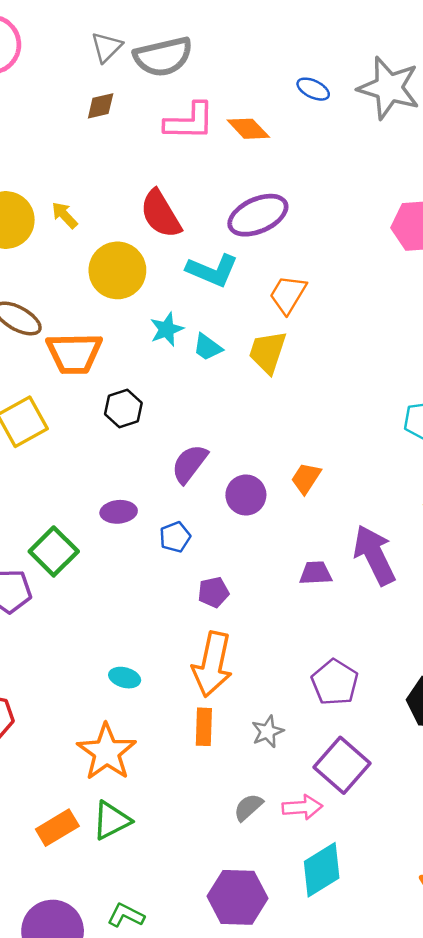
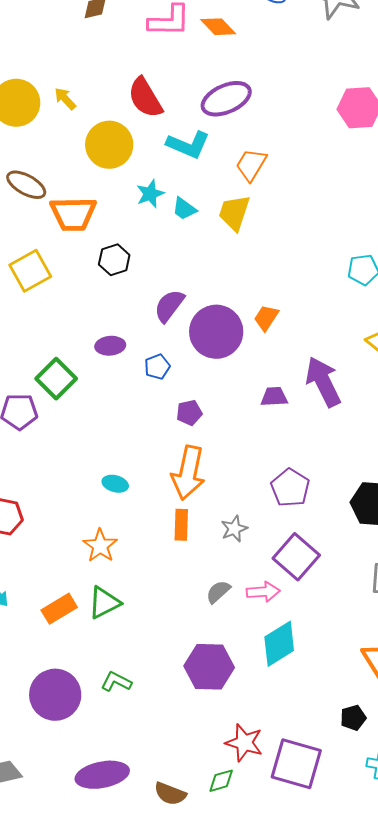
purple circle: (246, 495) -> (216, 332), size x1.6
orange star: (107, 752) -> (100, 546), size x0.7

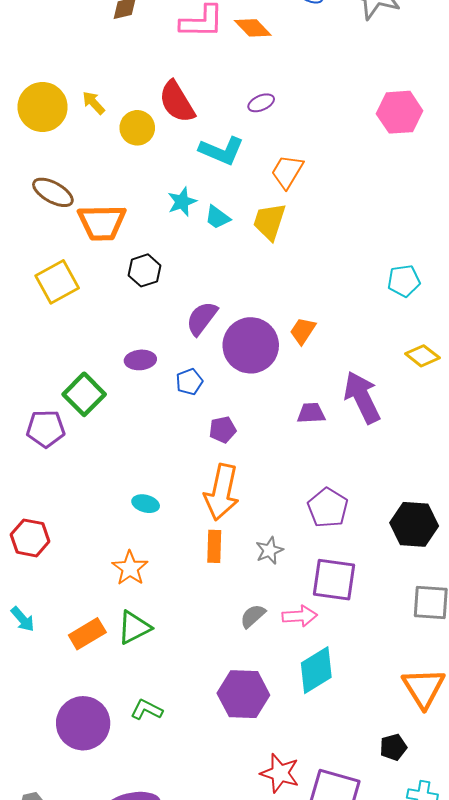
purple ellipse: (226, 99) -> (261, 103), size x0.5
yellow circle: (109, 145) -> (137, 128), moved, size x0.7
purple square: (296, 557) -> (334, 580), turned -33

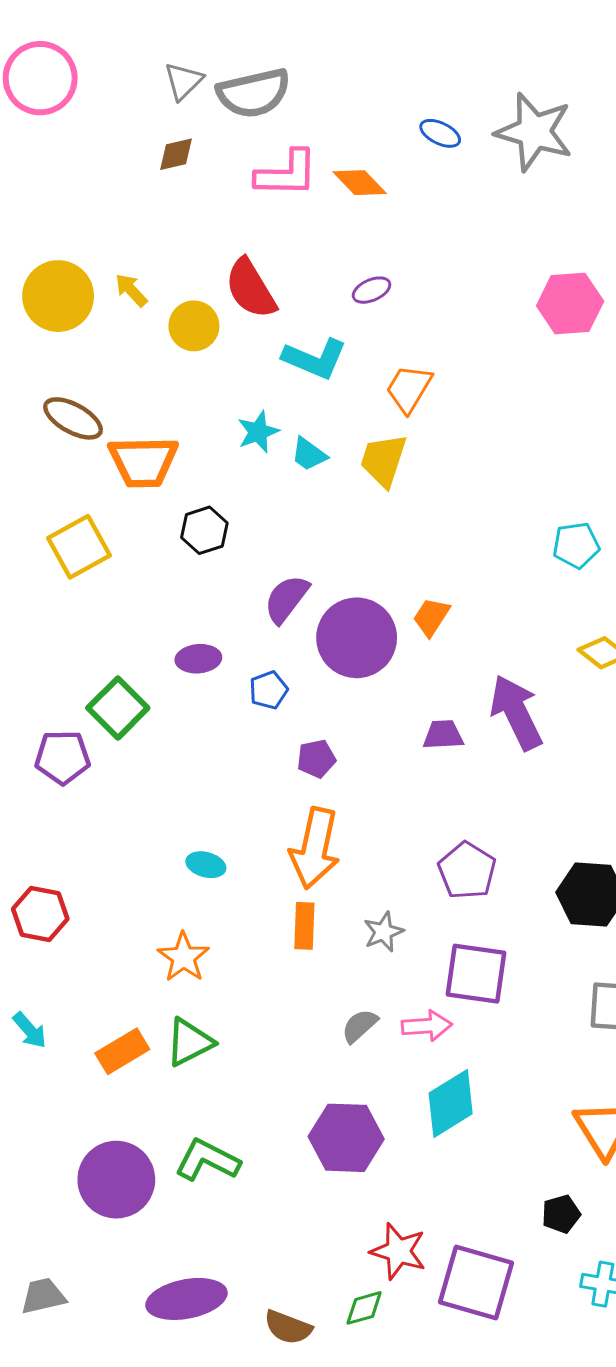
green L-shape: (147, 710) -> (207, 1160), size x1.4

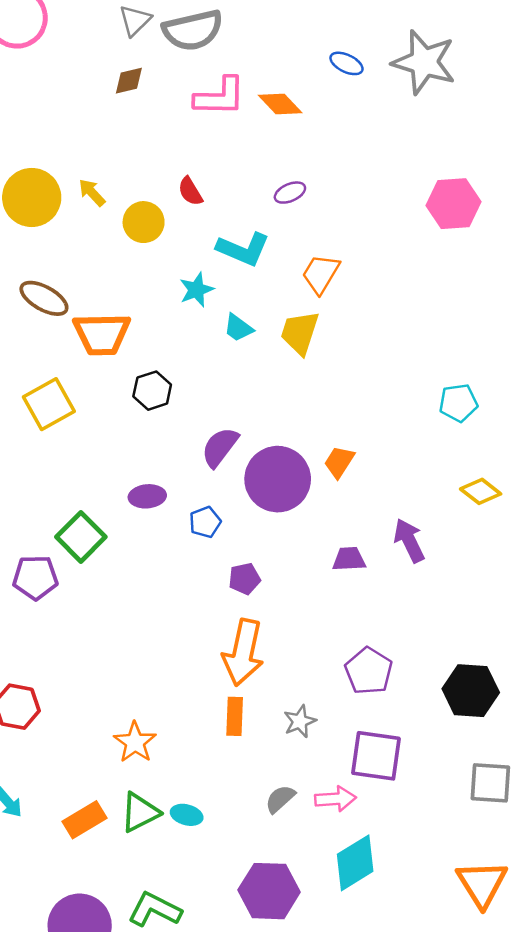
red semicircle: (251, 289) -> (190, 191), size x0.6
cyan star: (258, 432) -> (196, 290), moved
purple arrow: (516, 712) -> (409, 541), size x0.7
cyan ellipse: (206, 865) -> (187, 815), moved

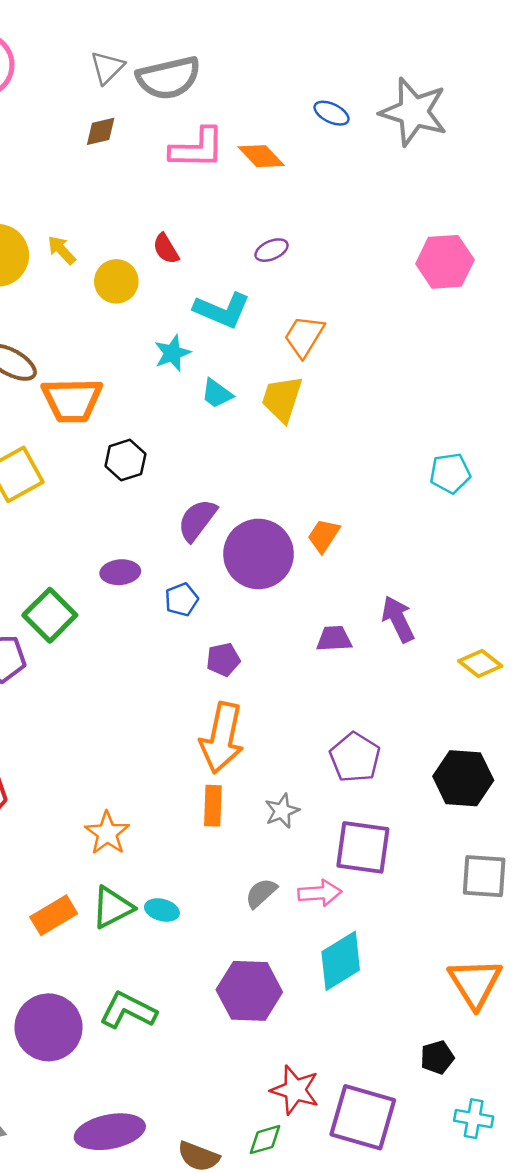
yellow diamond: (481, 491) -> (480, 663), moved

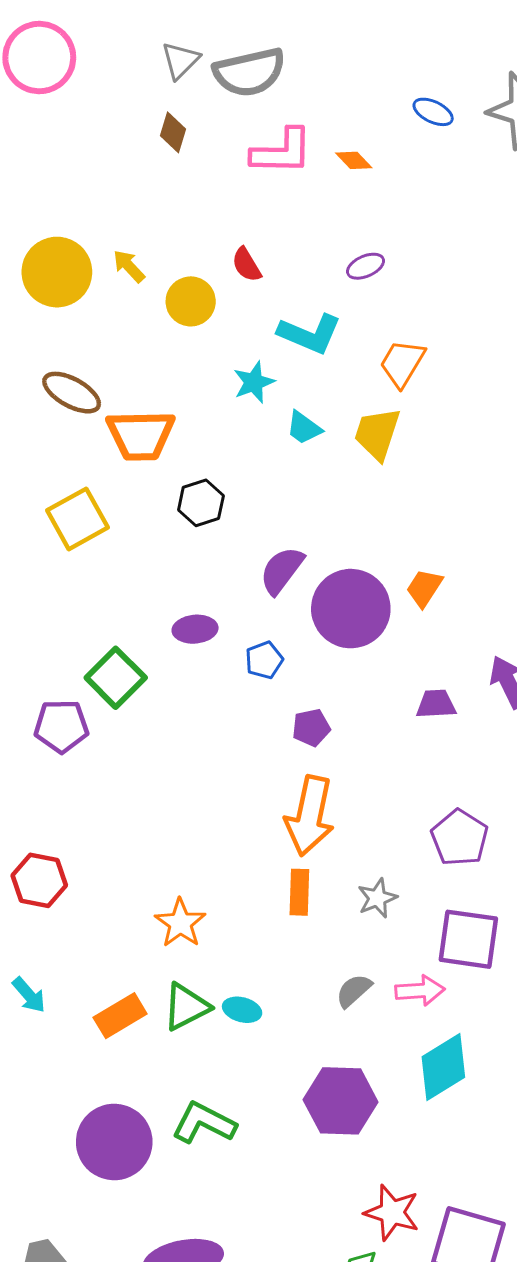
brown diamond: (101, 131) -> (173, 132), turned -60
orange diamond: (261, 156) -> (354, 160), size x0.7

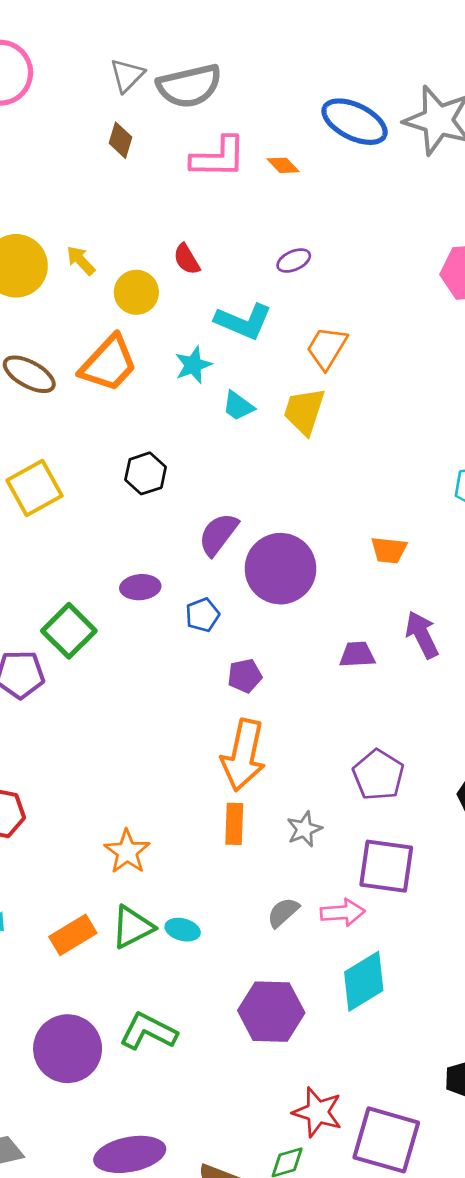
blue ellipse: (433, 112) -> (355, 122), size x1.8
orange trapezoid: (141, 435) -> (109, 364), moved, turned -46
orange trapezoid: (424, 588) -> (389, 550), moved, turned -117

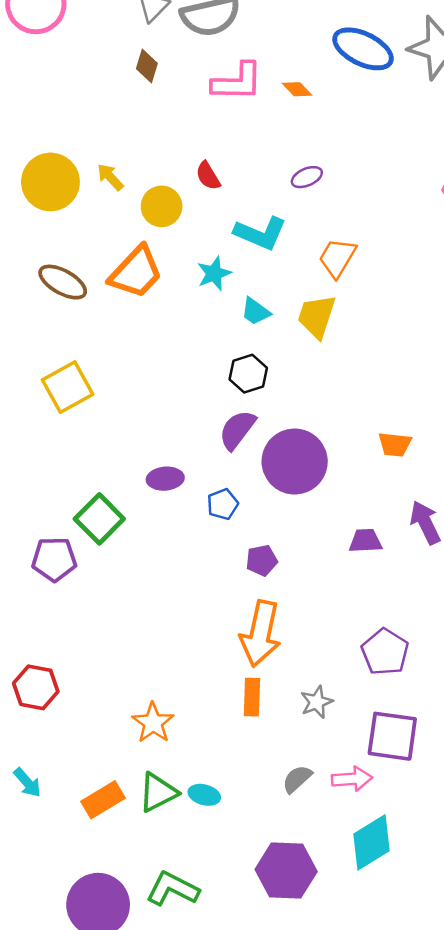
black hexagon: (146, 473) -> (248, 374), moved

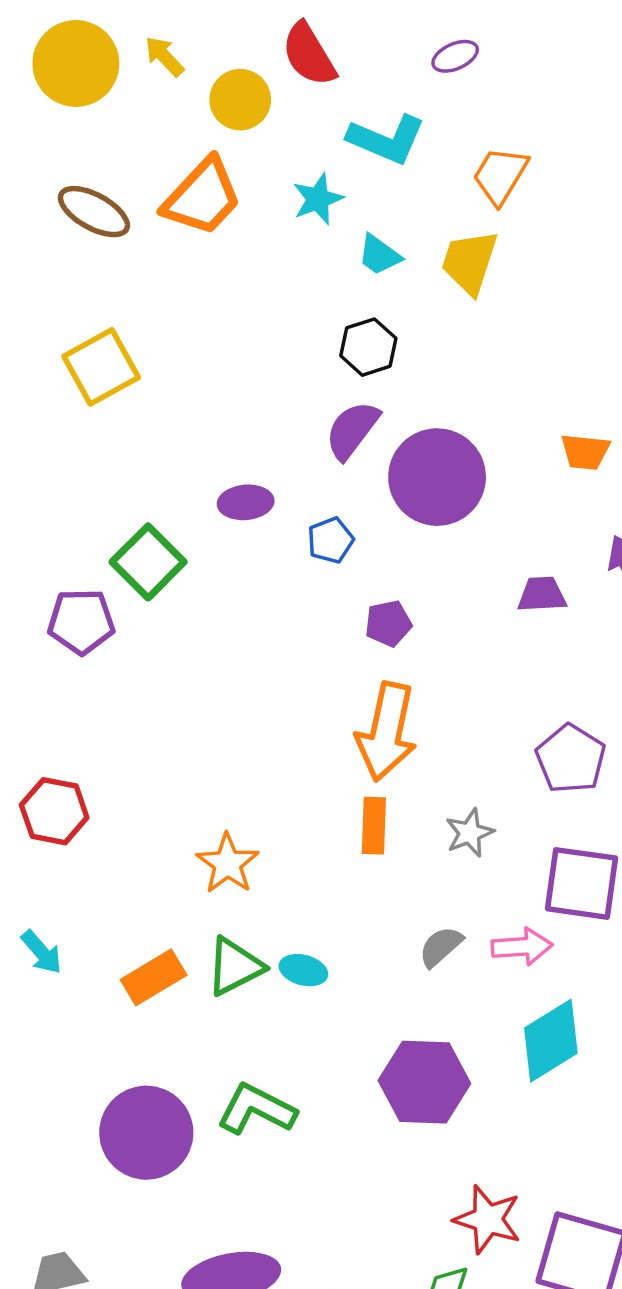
red semicircle: (208, 176) -> (309, 54), size x1.5

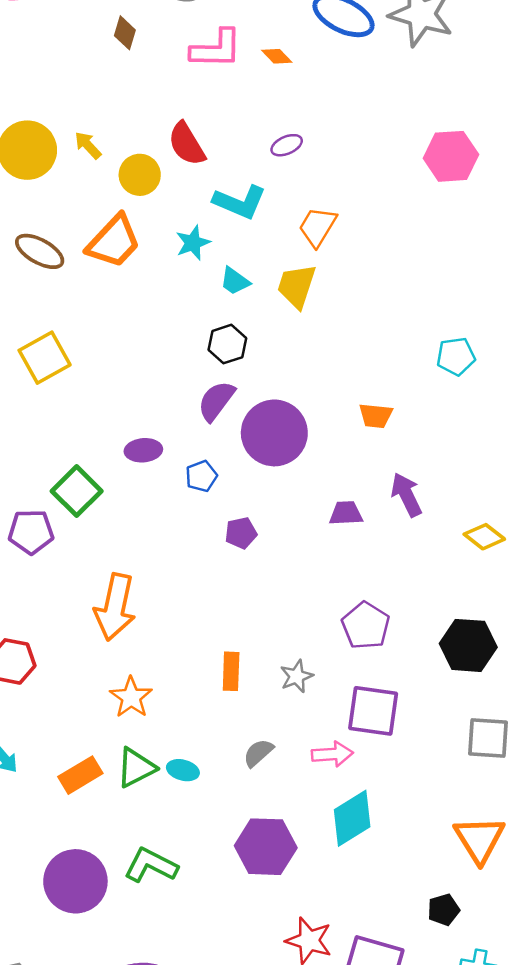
orange arrow: (386, 732) -> (115, 607), moved
gray semicircle: (441, 947) -> (258, 753), moved

